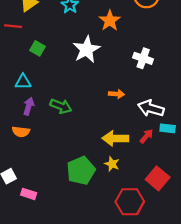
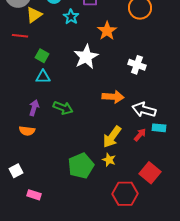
cyan triangle: (23, 82) -> (43, 77), moved
orange arrow: (116, 94) -> (113, 97), size x1.5
yellow arrow: (115, 138) -> (112, 137), turned -55
pink rectangle: (29, 194) -> (34, 195), moved

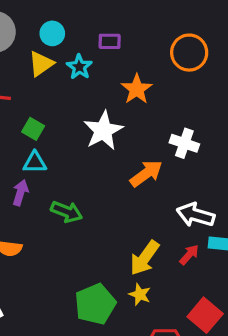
yellow triangle: (34, 15) -> (41, 64), moved
orange arrow: (113, 97) -> (146, 174), moved, turned -40
purple arrow: (34, 108) -> (20, 193), moved

